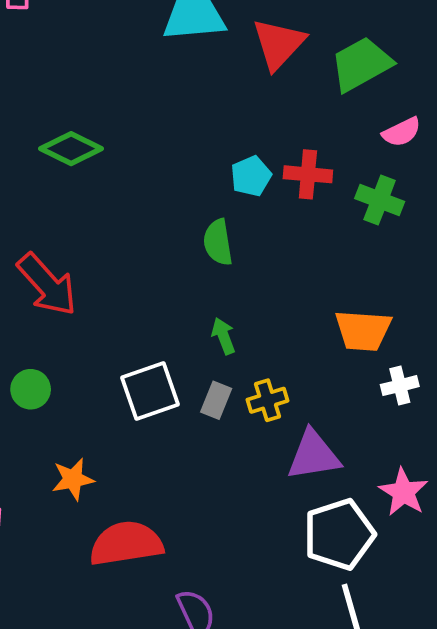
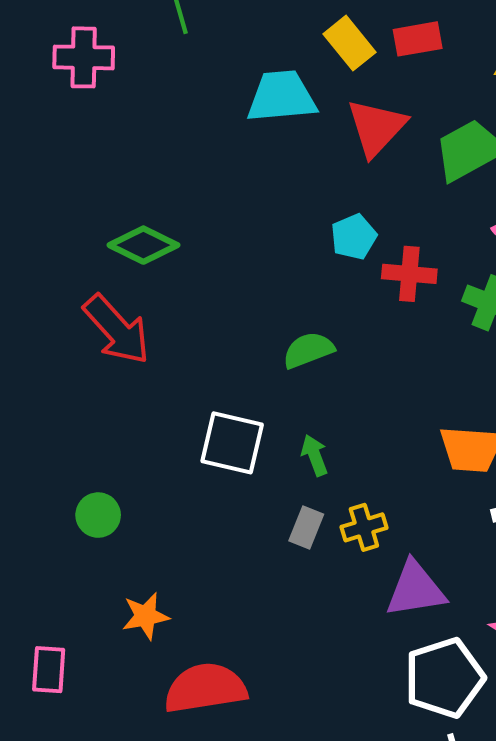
cyan pentagon: (251, 176) -> (354, 237), moved
green semicircle: (218, 242) -> (308, 350), turned 78
red arrow: (47, 285) -> (117, 330), moved
white square: (150, 391) -> (232, 443), moved, turned 32

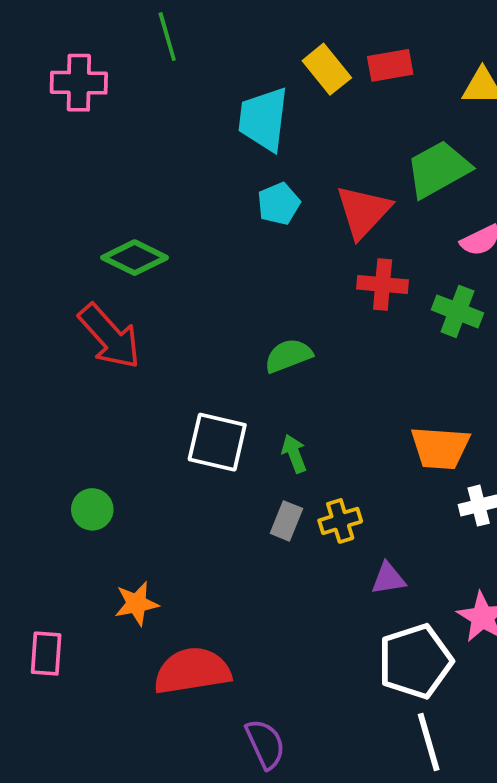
cyan trapezoid: (282, 97) -> (263, 119), turned -78
red triangle: (376, 128) -> (363, 211), moved
cyan pentagon: (354, 237) -> (279, 204), moved
purple triangle: (416, 589) -> (388, 579), size x0.6

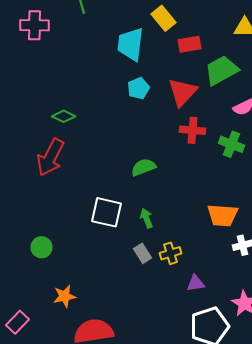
red rectangle: (390, 65) -> (190, 44), moved
green diamond: (135, 258) -> (64, 116), size x0.7
red arrow: (110, 336) -> (50, 157), turned 69
gray rectangle: (286, 521) -> (142, 253), turned -54
pink rectangle: (46, 654) -> (18, 322), turned 40

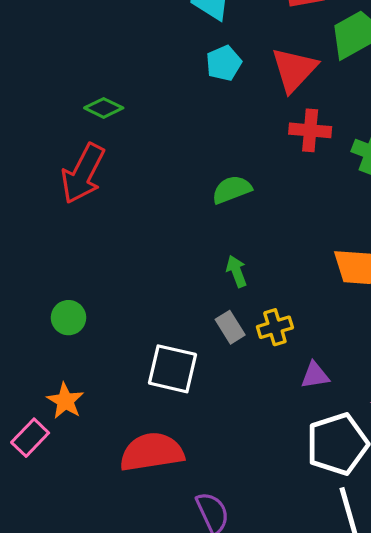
white square: (106, 212) -> (173, 369), moved
orange star: (64, 296) -> (65, 401), moved, turned -30

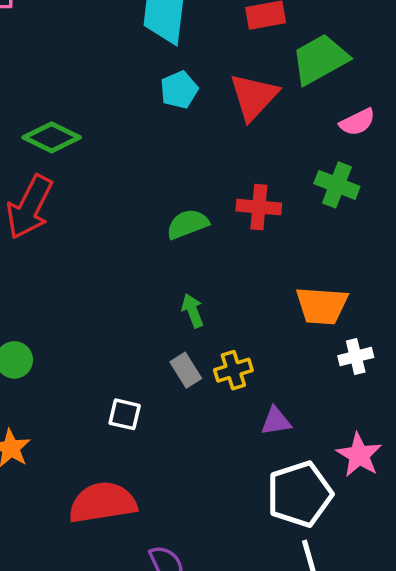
green diamond: (104, 108) -> (52, 137), size x1.4
red cross: (310, 130) -> (259, 207), moved
white square: (173, 369) -> (125, 414), size x0.6

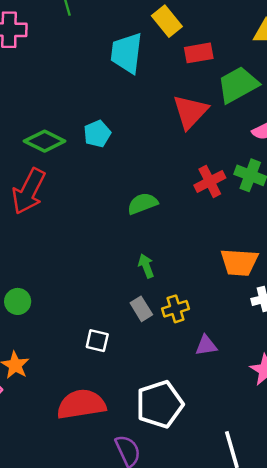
cyan pentagon: (179, 90) -> (97, 134), moved
red cross: (259, 207) -> (210, 181), moved, turned -32
white pentagon: (300, 494) -> (160, 404), moved

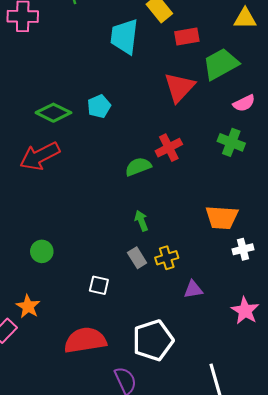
red cross: (210, 181) -> (169, 148), moved
red arrow: (29, 191) -> (40, 156), turned 36
green circle: (18, 301) -> (42, 251), moved

